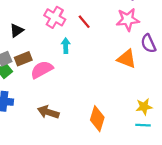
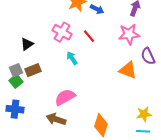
cyan arrow: (66, 46) -> (72, 58), turned -32
pink semicircle: (42, 70) -> (65, 97), moved

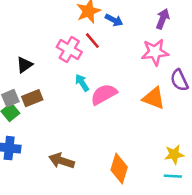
red line: (89, 36) -> (92, 41), moved
pink semicircle: (65, 97) -> (104, 94), moved

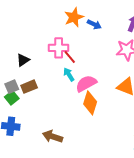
red line: (92, 41) -> (70, 57), moved
pink cross: (69, 50) -> (59, 48), turned -30
orange diamond: (119, 168) -> (90, 103), moved

